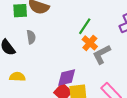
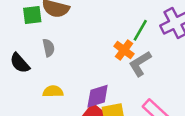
green line: (85, 26) -> (140, 30), moved
yellow semicircle: (17, 77) -> (53, 91), moved

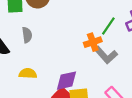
orange cross: (124, 50) -> (93, 42), turned 30
gray L-shape: (140, 64) -> (106, 55), turned -105

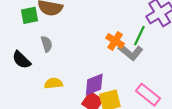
green line: (108, 26) -> (139, 36), moved
orange cross: (93, 42) -> (115, 41), turned -30

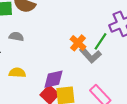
gray semicircle: (47, 44) -> (16, 37), turned -72

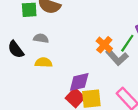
yellow semicircle: (17, 73) -> (44, 62), moved

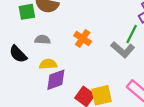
orange cross: (104, 45) -> (83, 38), moved
purple diamond: (79, 82) -> (56, 80), moved

